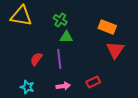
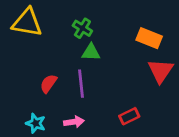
pink arrow: (63, 86) -> (74, 122), moved

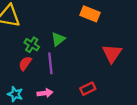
green cross: (82, 28) -> (32, 45), moved
orange rectangle: (149, 38) -> (90, 14), moved
green triangle: (91, 52) -> (58, 39), turned -40

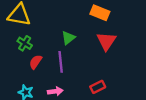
green cross: (32, 45) -> (25, 43), moved
red triangle: (112, 53) -> (106, 41), moved

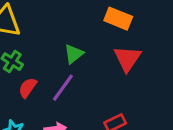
purple line: (61, 62) -> (63, 88), turned 42

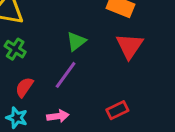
red semicircle: (28, 88) -> (24, 87), moved

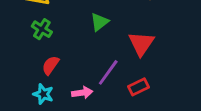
red triangle: (130, 46) -> (141, 44), moved
purple line: (66, 75) -> (108, 72), moved

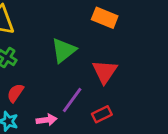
green triangle: (100, 22) -> (64, 50), size x1.4

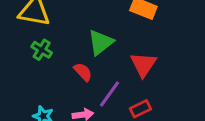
red semicircle: (15, 93) -> (83, 72), moved, turned 102

